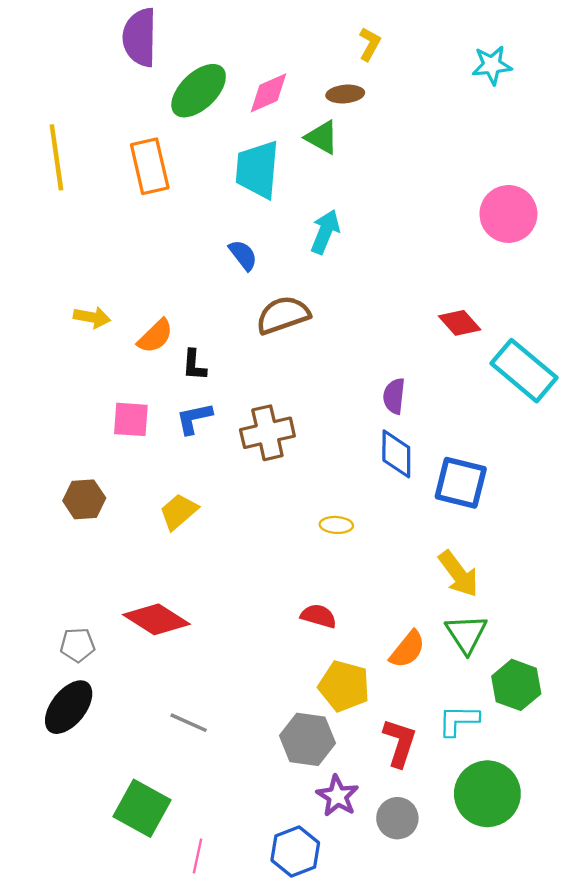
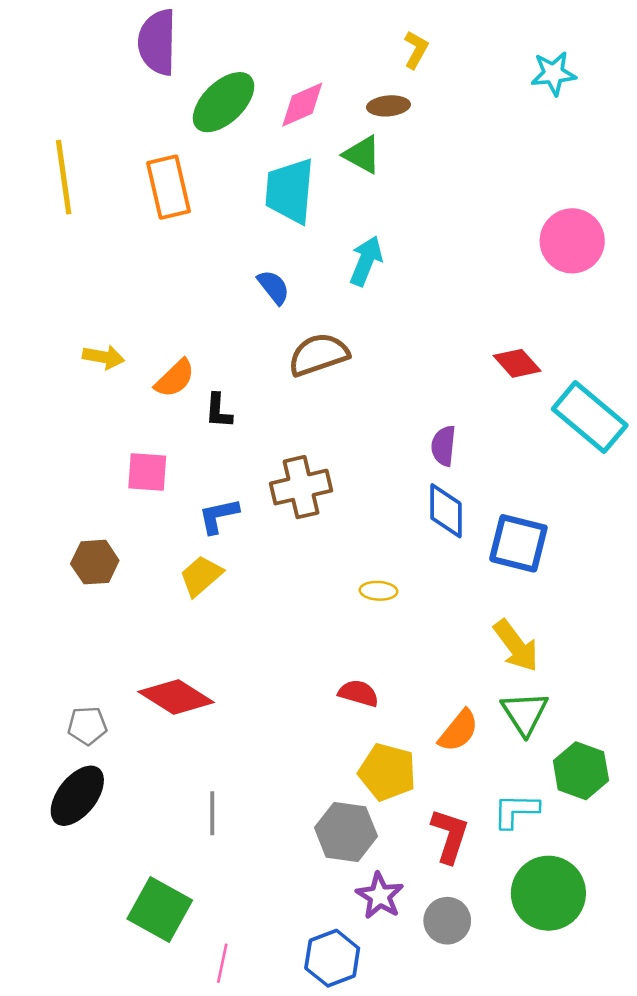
blue L-shape: (194, 418) -> (219, 516), moved
gray line: (189, 723) -> (212, 813), turned 66

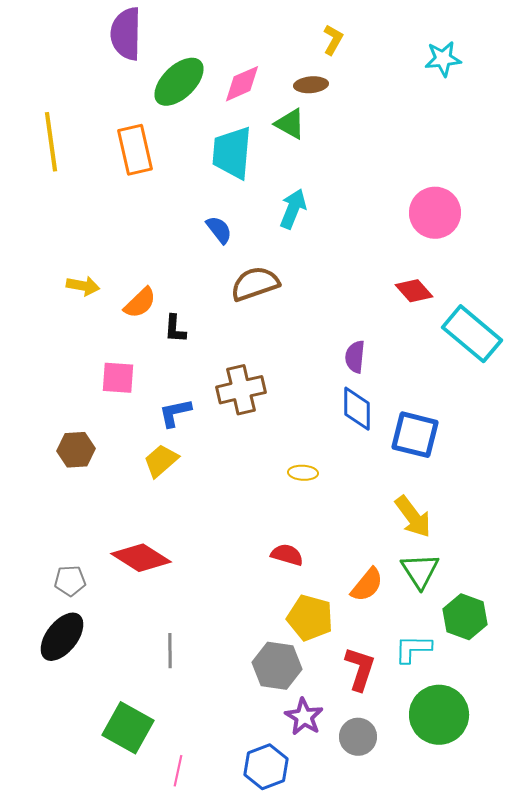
pink circle: (572, 241) -> (435, 213), moved

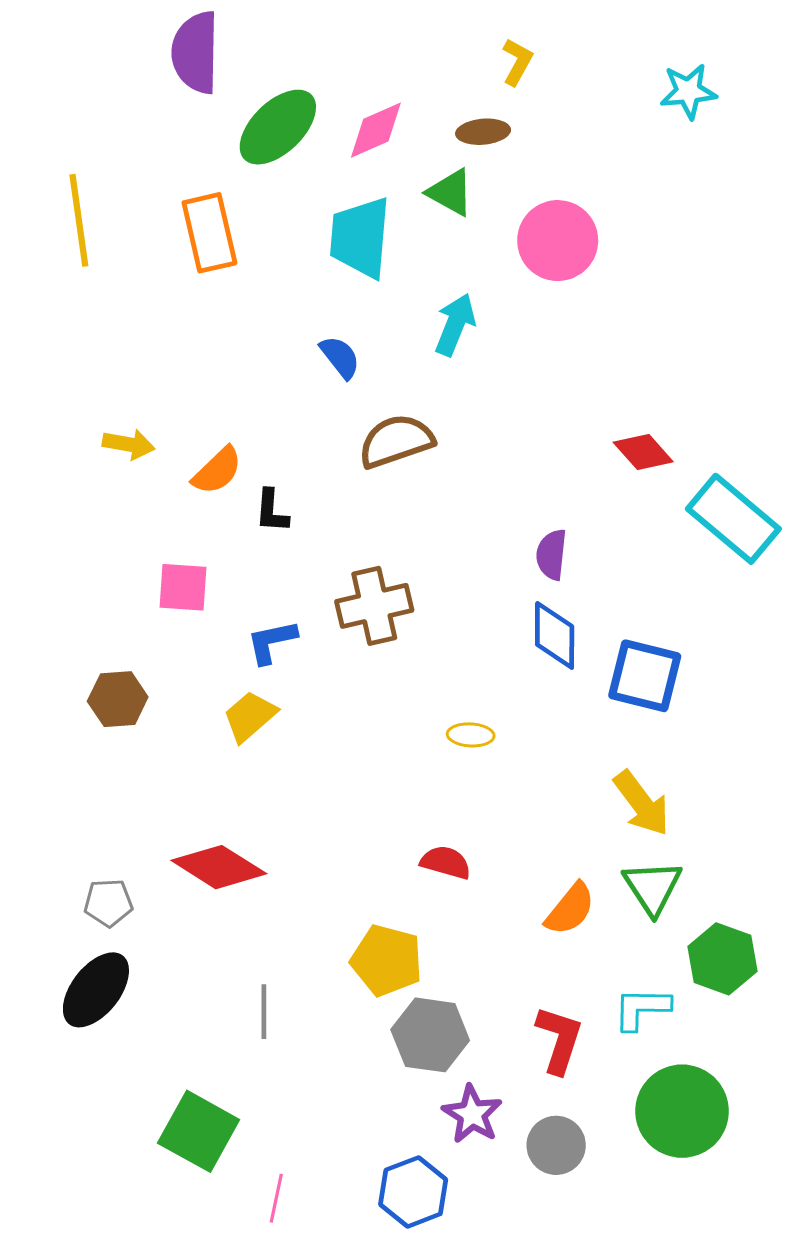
pink circle: (435, 213) -> (558, 241), moved
yellow pentagon: (310, 618) -> (387, 960), moved

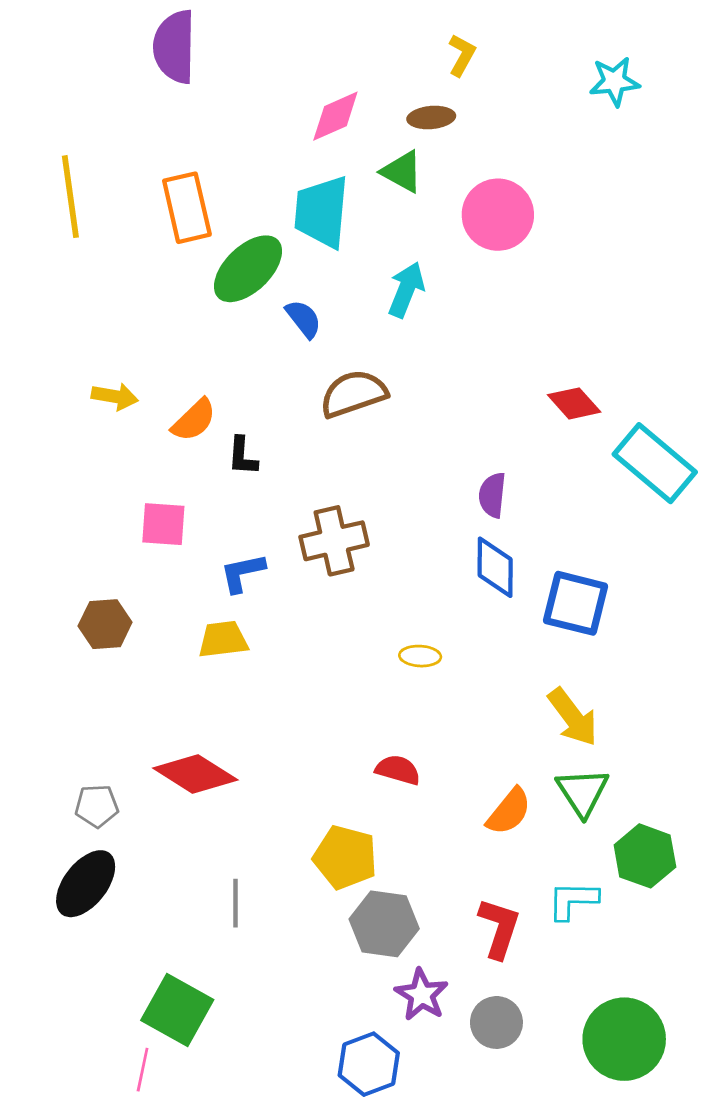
green ellipse: (278, 127) -> (248, 269), moved
yellow trapezoid: (250, 716) -> (223, 639), turned 34
green circle: (682, 1111) -> (624, 1039), moved
pink line: (276, 1198) -> (143, 1070), moved

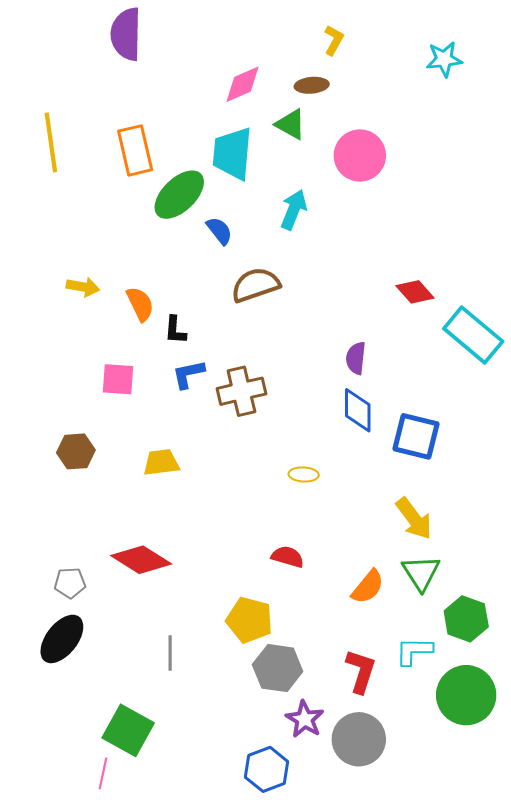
orange semicircle: (194, 420) -> (140, 304), turned -72
blue L-shape: (242, 573) -> (188, 374), moved
gray circle: (496, 1022) -> (359, 739), size x1.4
green circle: (624, 1039) -> (466, 695), moved

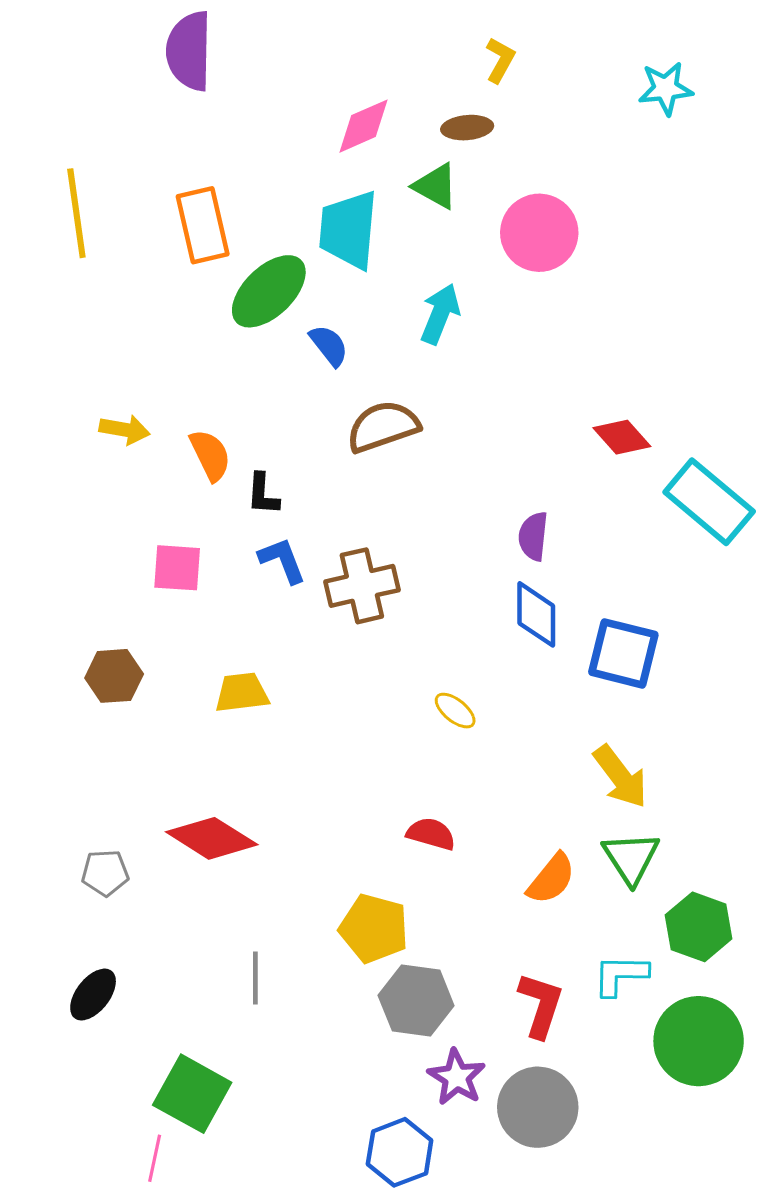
blue L-shape: (188, 374) -> (282, 560), turned 81
yellow ellipse: (304, 474) -> (455, 711), turned 36
black ellipse: (62, 639) -> (93, 995), moved, size x0.7

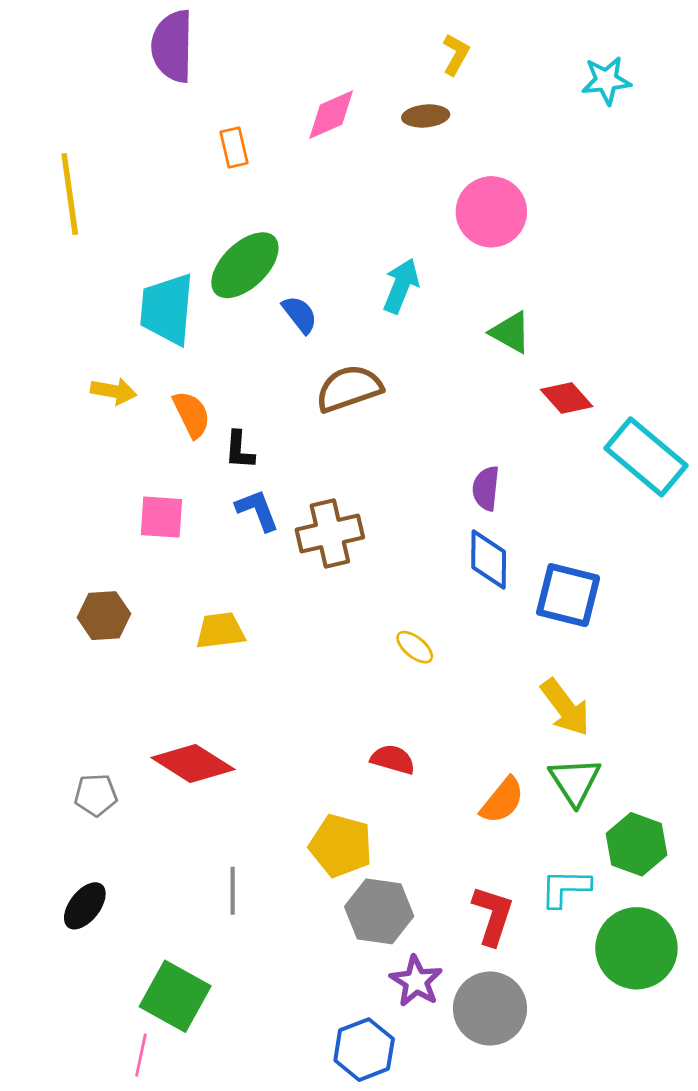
green triangle: (436, 186) -> (511, 332), moved
orange rectangle: (203, 225) -> (234, 147), moved, size x0.6
cyan trapezoid: (348, 230) -> (167, 309), moved

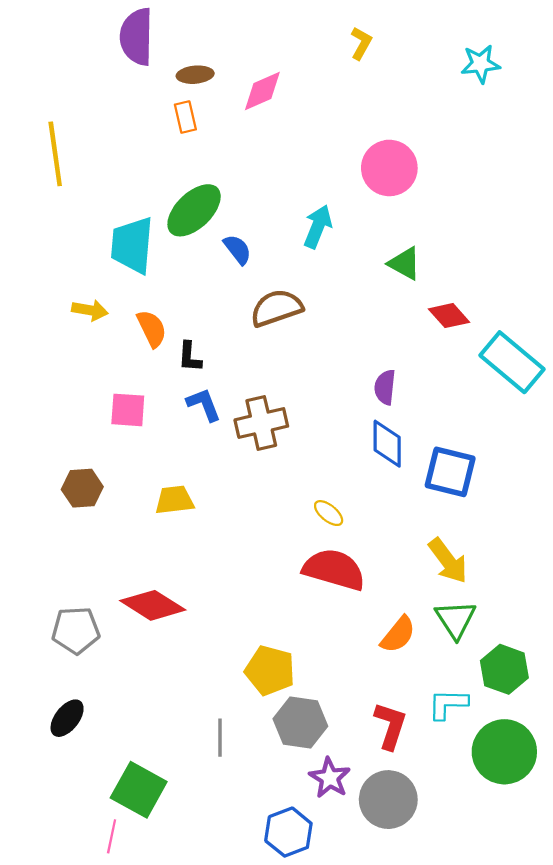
brown ellipse: (426, 116) -> (195, 75), moved
red semicircle: (393, 759) -> (334, 569), moved, size x1.8
gray pentagon: (96, 795) -> (76, 630), size x1.4
gray line: (233, 891) -> (220, 738), moved

